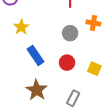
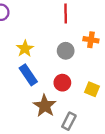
yellow star: (21, 27) -> (25, 49), moved
brown star: (37, 90) -> (45, 106), moved

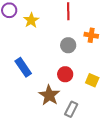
yellow star: (25, 49) -> (31, 20), moved
blue rectangle: (28, 75) -> (23, 67), moved

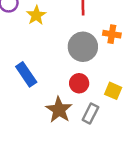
gray circle: (68, 45) -> (83, 47), size x1.5
gray rectangle: (71, 109) -> (90, 113), moved

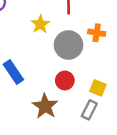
yellow star: (36, 15) -> (40, 24), moved
gray rectangle: (90, 113) -> (89, 110), moved

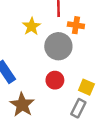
orange cross: (97, 33) -> (76, 25), moved
brown star: (45, 106) -> (22, 105), moved

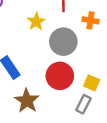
orange cross: (76, 25) -> (91, 20), moved
red circle: (55, 80) -> (60, 76), size x1.5

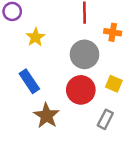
yellow star: (36, 22) -> (35, 37), moved
yellow square: (92, 83) -> (114, 84), moved

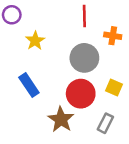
brown star: (46, 116) -> (61, 119), moved

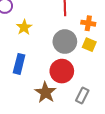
blue rectangle: (29, 85) -> (19, 64), turned 48
yellow square: (114, 87) -> (89, 45), moved

